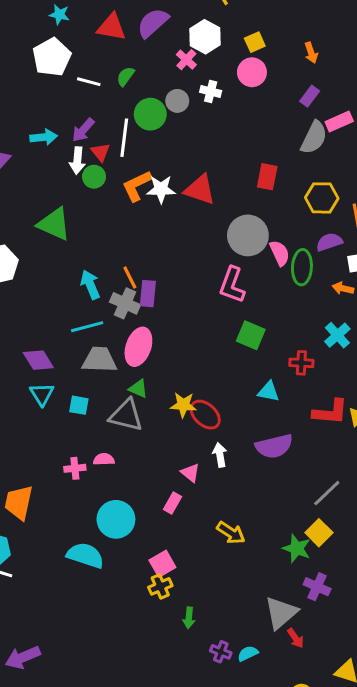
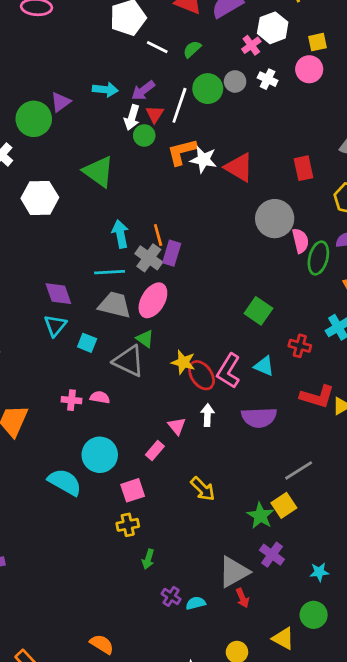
red rectangle: (267, 177) -> (304, 168), turned -35
pink L-shape: (232, 285) -> (229, 371), moved
pink square: (162, 564) -> (133, 490), moved

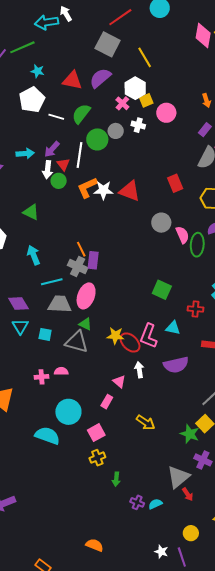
yellow square: (317, 42) -> (146, 100), moved
green semicircle: (192, 49) -> (81, 114), size x1.5
green triangle: (99, 172) -> (31, 212), size x0.7
gray circle: (275, 219) -> (161, 223), size x0.7
cyan arrow: (120, 234) -> (34, 255), moved

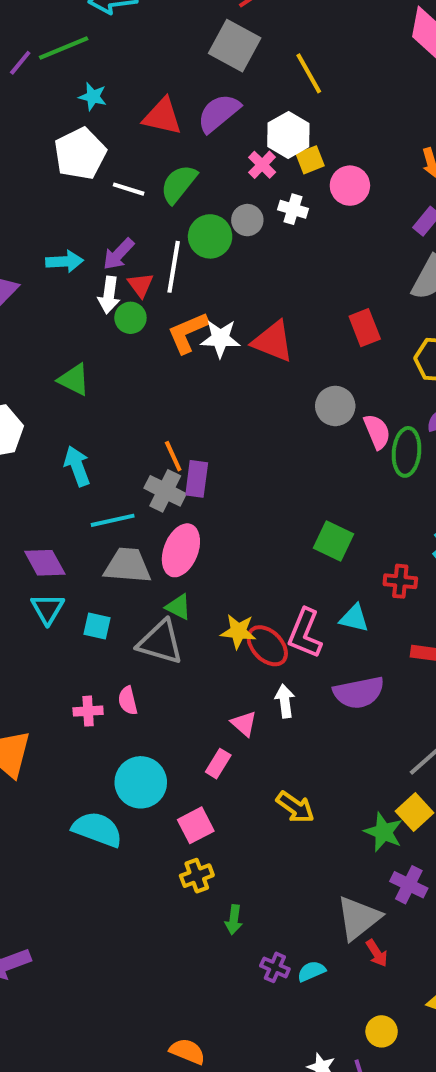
pink semicircle: (61, 371) -> (128, 701), turned -104

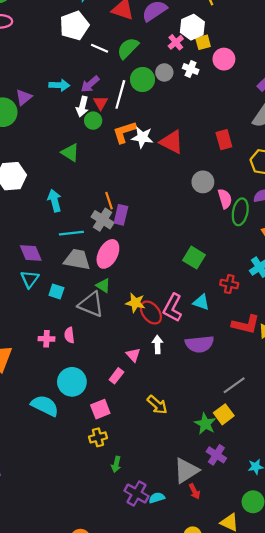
green triangle: (74, 380) -> (70, 153), moved
purple cross: (275, 967) -> (136, 493), size x1.5

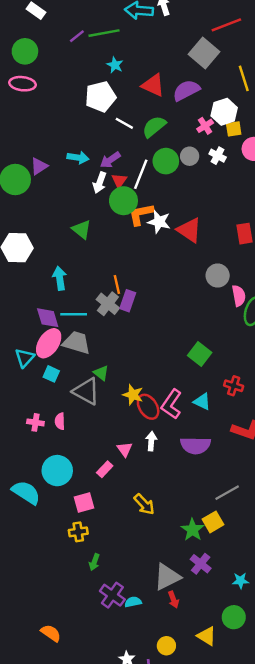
green circle: (93, 121) -> (123, 201), moved, size x1.5
purple diamond: (31, 253) -> (48, 318), moved
pink ellipse: (108, 254) -> (49, 343), moved

